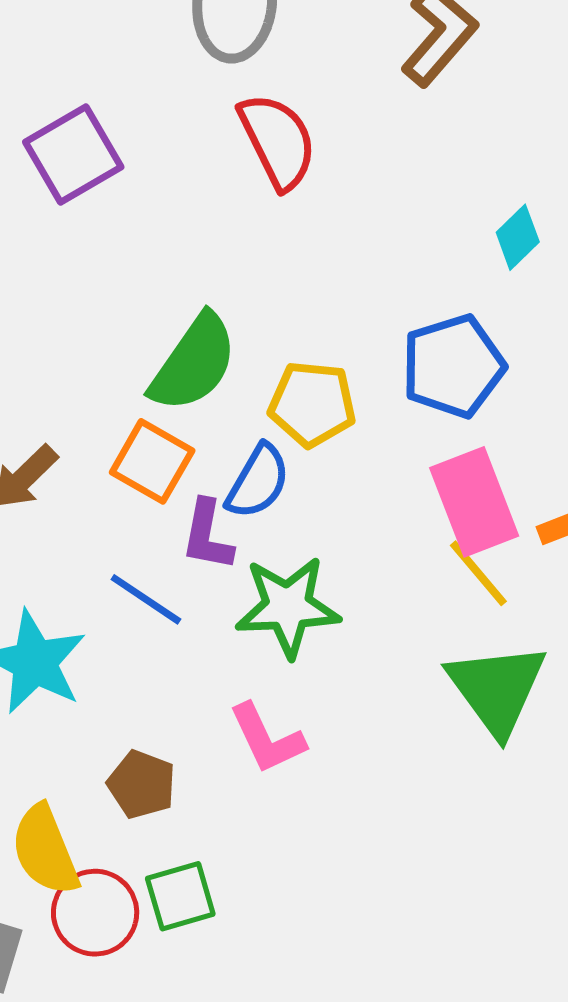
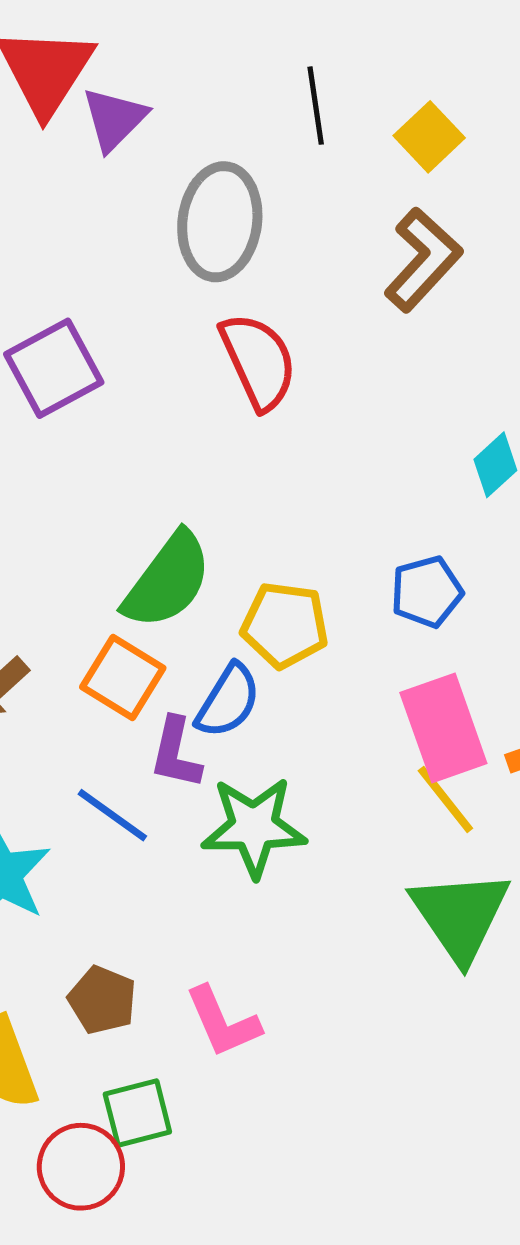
blue pentagon: (453, 366) -> (427, 592), size x0.7
pink L-shape: (267, 739) -> (223, 1022), moved
red circle: (95, 913) -> (81, 1167), moved

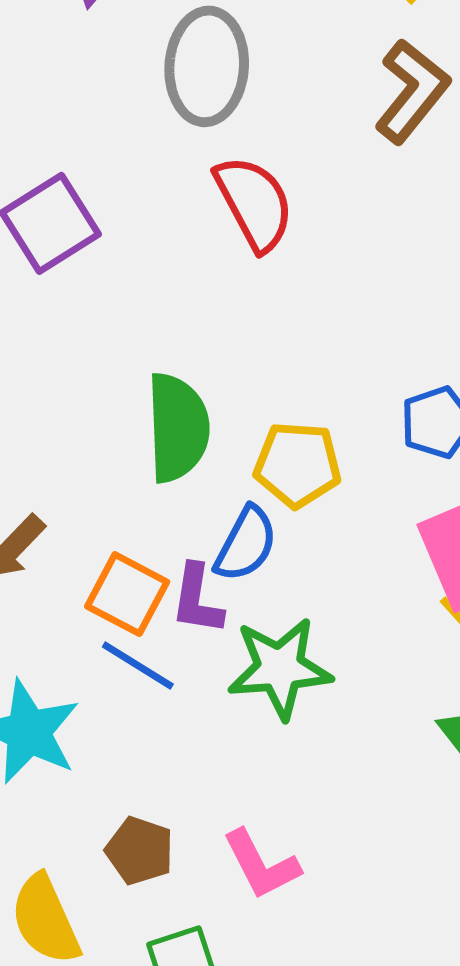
green semicircle: (168, 580) -> (178, 428), turned -35
orange square: (123, 677) -> (127, 594), moved

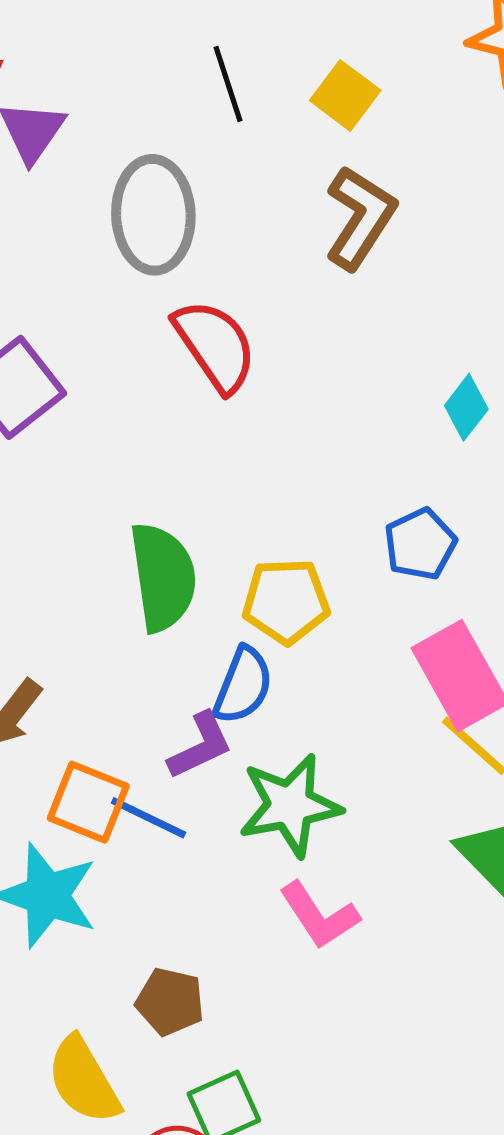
orange square: (127, 594) -> (88, 802), moved
purple L-shape: (197, 599) -> (200, 746), turned -118
pink L-shape: (261, 865) -> (319, 916), moved

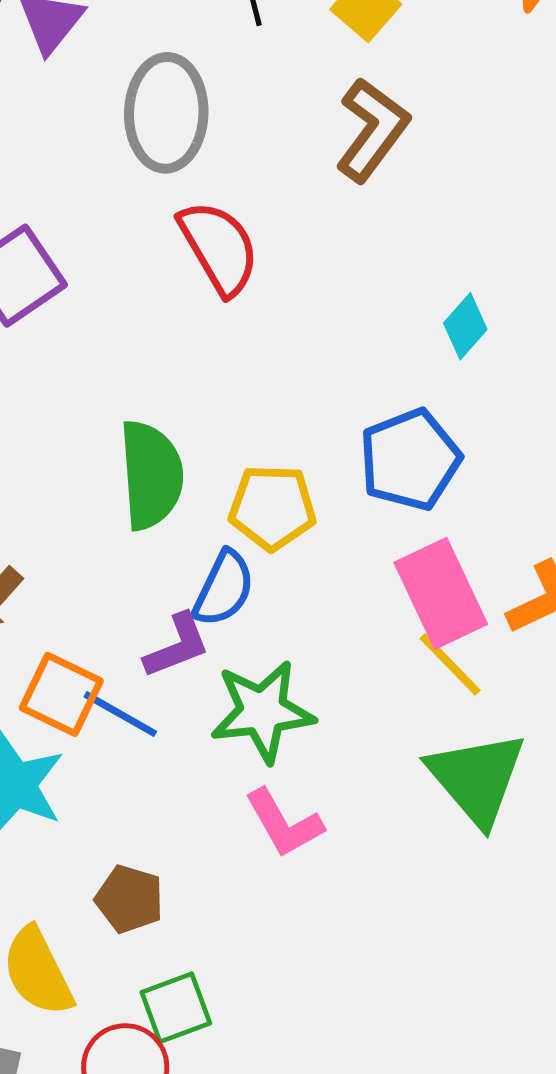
blue pentagon: (420, 544) -> (410, 460), size x1.4

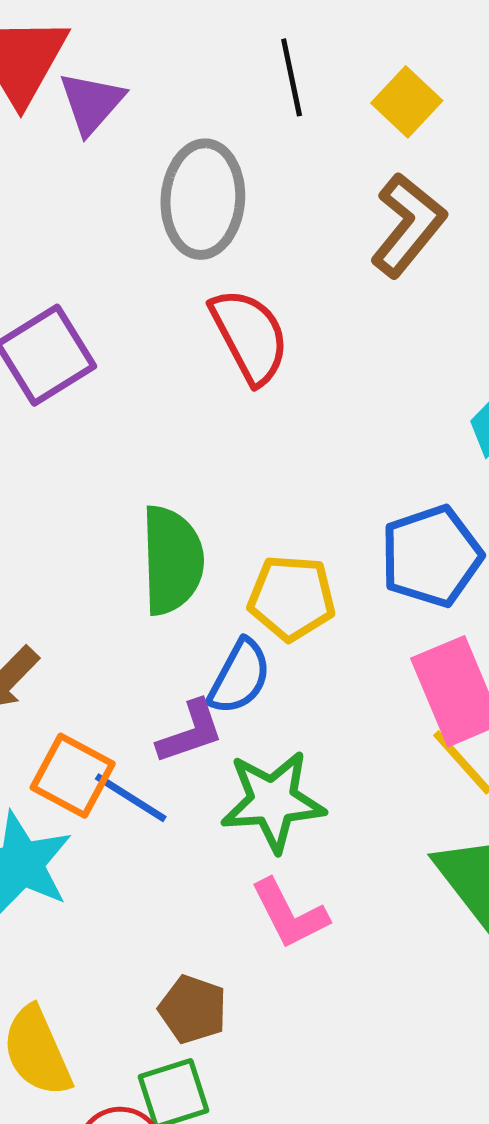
brown pentagon: (129, 899) -> (193, 1009), moved

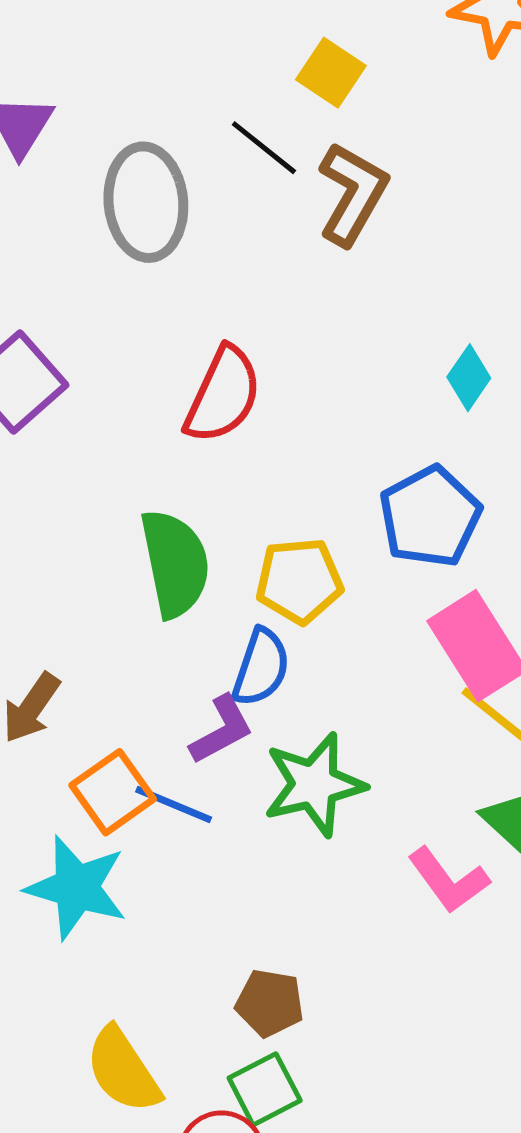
black line: (292, 77) -> (264, 148), moved, turned -30
red semicircle: (250, 336) -> (223, 395), moved, turned 62
orange square: (73, 776) -> (113, 792), turned 36
pink L-shape: (289, 914) -> (449, 880), moved

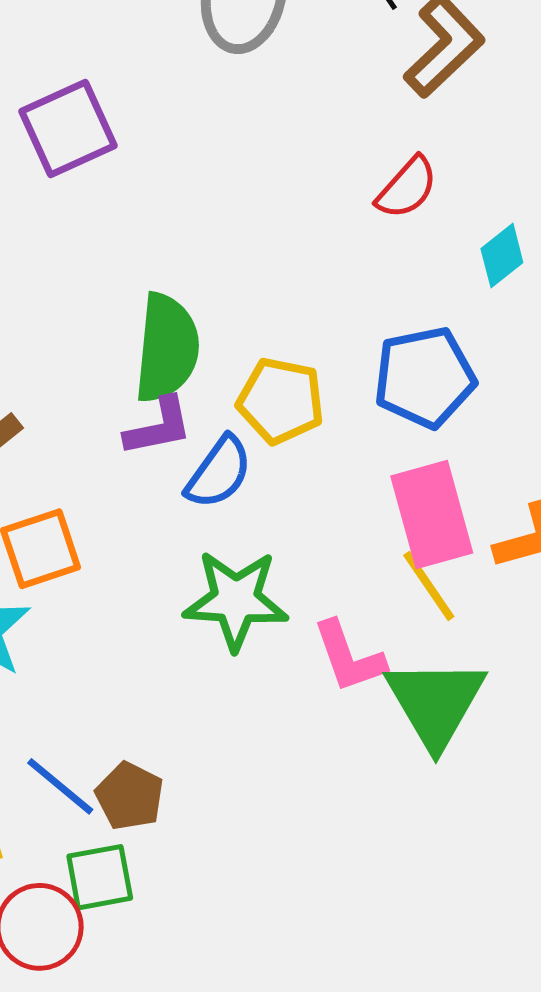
red semicircle: (223, 395) -> (407, 188), moved, size x0.7
purple L-shape: (222, 730) -> (159, 427), moved
blue line: (174, 805) -> (60, 786), moved
pink L-shape: (449, 880) -> (349, 657), moved

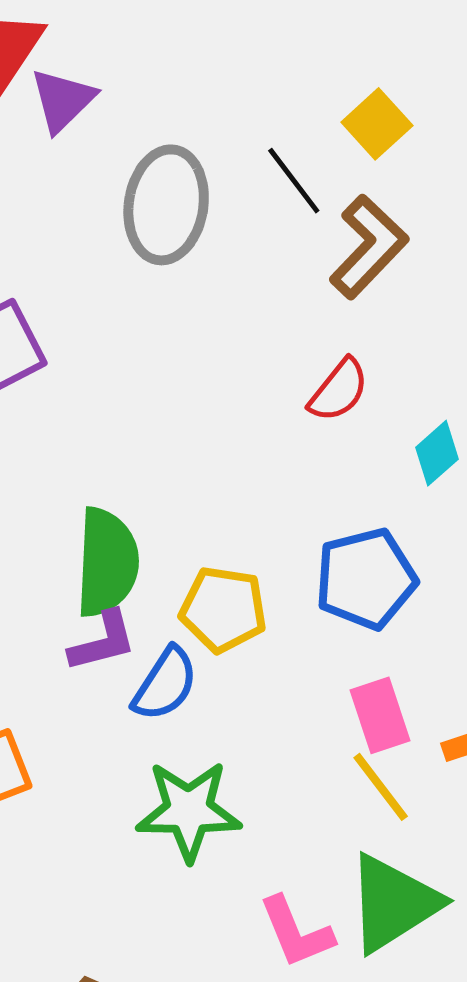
pink rectangle: (432, 514) -> (380, 715), size x0.7
pink L-shape: (349, 657) -> (296, 932), moved
green triangle: (435, 703) -> (393, 903), turned 31

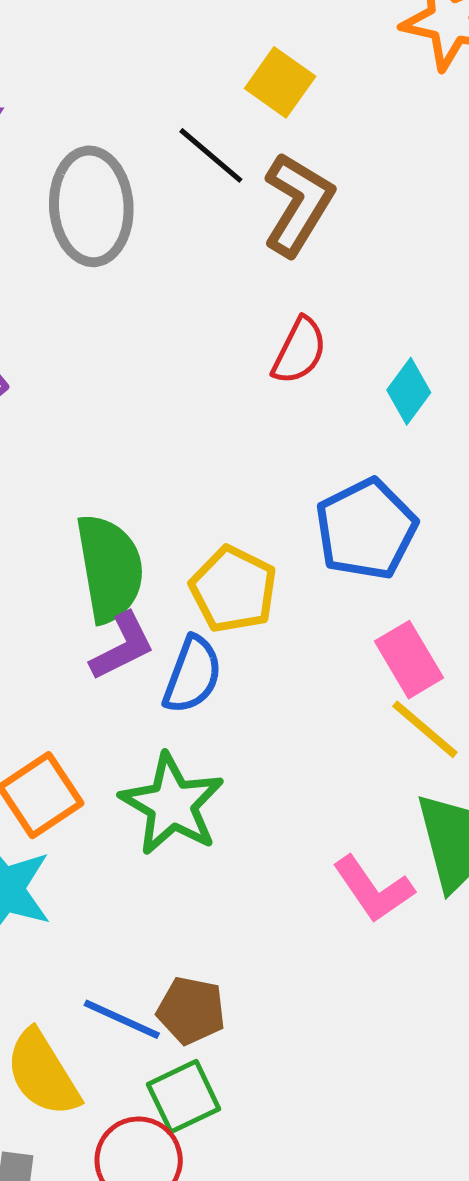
yellow pentagon: (223, 609) -> (233, 589), turned 30
green star: (189, 811) -> (172, 804), moved, turned -30

